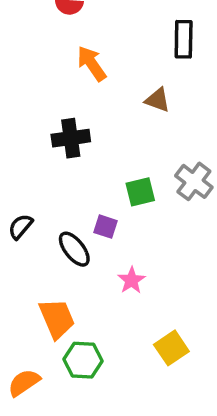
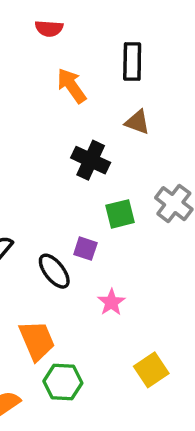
black rectangle: (184, 39) -> (132, 61), moved
black cross: (71, 138) -> (91, 160), moved, turned 33

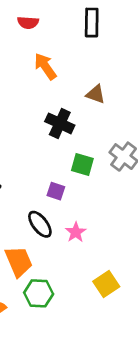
black rectangle: (132, 61) -> (92, 23), moved
green square: (120, 214) -> (82, 165), turned 30
black ellipse: (54, 271) -> (40, 224), moved

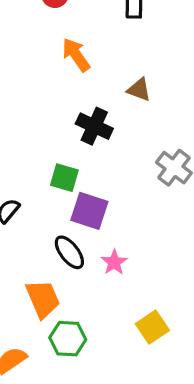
green square: (82, 165) -> (64, 178), moved
purple square: (56, 191) -> (89, 211), size x1.6

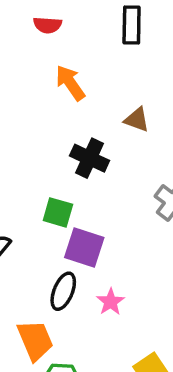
black ellipse: (69, 252) -> (63, 291), turned 60

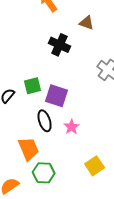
green square: (58, 212) -> (33, 86), moved, turned -30
black ellipse: (63, 291) -> (45, 121), turned -40

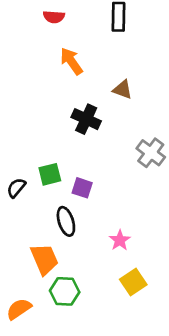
purple square: (57, 96) -> (82, 188), size x0.7
pink star: (72, 127) -> (120, 240), moved

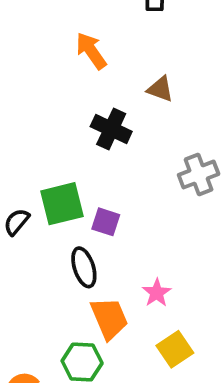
gray cross: (151, 153) -> (199, 175), turned 32
green square: (50, 174) -> (62, 204), size x1.4
orange trapezoid: (44, 259) -> (109, 318), moved

